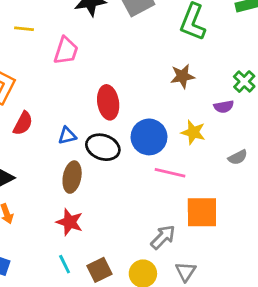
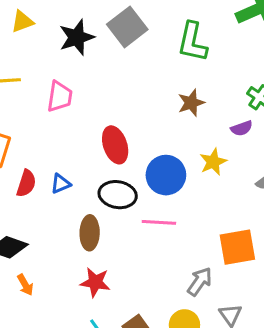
yellow star: (193, 132) -> (213, 162), turned -30
blue triangle: (67, 136) -> (61, 184), moved
pink line: (170, 173) -> (159, 222), moved

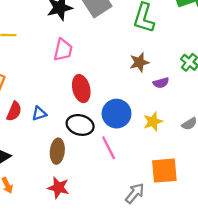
pink trapezoid: (60, 96) -> (63, 50), moved
purple semicircle: (242, 128) -> (161, 83), moved
yellow star: (213, 162) -> (153, 122), moved
pink line: (159, 222) -> (109, 148), turned 55

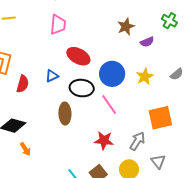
red ellipse: (81, 89) -> (78, 56), turned -40
blue triangle: (39, 114) -> (52, 76), moved
red star: (58, 188) -> (104, 141), moved

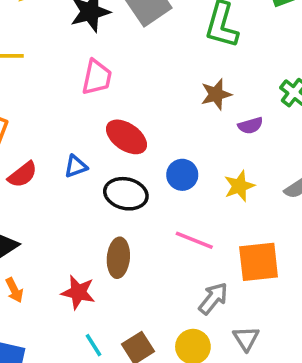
blue circle: (112, 74) -> (182, 175), size x0.7
red semicircle: (23, 84) -> (23, 175), turned 30
pink line: (109, 104) -> (194, 240), moved, turned -40
brown ellipse: (65, 113) -> (118, 258), moved
red star: (104, 141) -> (78, 292), moved

